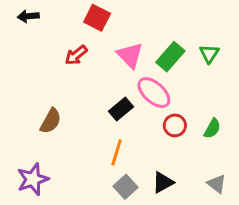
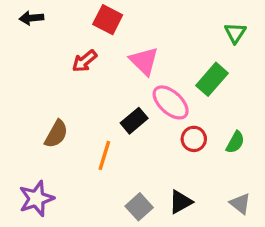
green triangle: (209, 54) -> (235, 33), moved
green rectangle: (170, 57) -> (212, 79), moved
orange line: (117, 152) -> (104, 155), moved

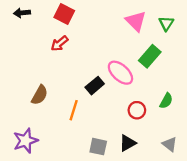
red square: (108, 20) -> (64, 14), moved
pink triangle: (144, 61) -> (136, 21), moved
red circle: (194, 139) -> (137, 110), moved
gray square: (139, 207) -> (98, 147), turned -36

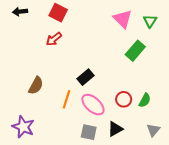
pink ellipse: (120, 73) -> (93, 105), moved
green semicircle: (166, 101) -> (145, 100), moved
purple star: (25, 141) -> (23, 127), turned -30
gray triangle: (170, 144) -> (153, 130), turned 32

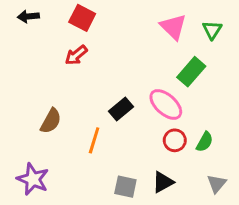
pink ellipse: (93, 105) -> (166, 105), moved

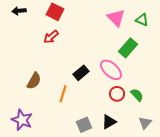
green triangle: (212, 30) -> (142, 20), turned -40
green semicircle: (205, 142) -> (137, 95), turned -72
gray square: (125, 187) -> (84, 125), turned -35

